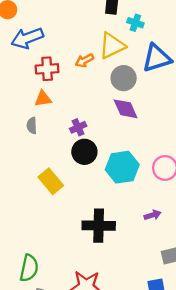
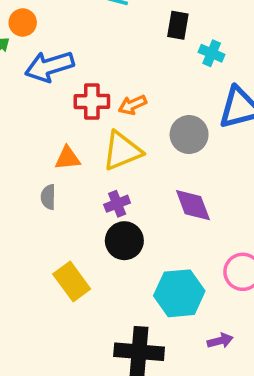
yellow triangle: (112, 46) -> (122, 151), moved
red cross: (47, 69) -> (92, 102), moved
purple diamond: (126, 109) -> (193, 205), moved
cyan hexagon: (122, 167) -> (179, 293), moved

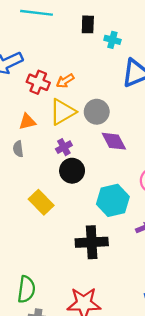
red cross: (92, 102) -> (38, 82), turned 30
gray circle: (189, 135) -> (97, 112), moved

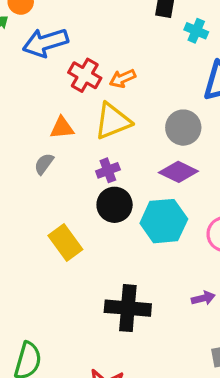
gray circle: (97, 112) -> (183, 128), moved
purple diamond: (114, 141) -> (178, 172), turned -44
gray semicircle: (18, 149) -> (44, 164), turned 35
cyan hexagon: (113, 200) -> (164, 221), moved

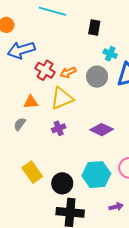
cyan cross: (196, 31) -> (110, 54), moved
gray circle: (183, 128) -> (97, 77), moved
black circle: (115, 205) -> (62, 183), moved
cyan hexagon: (164, 221) -> (96, 175), moved

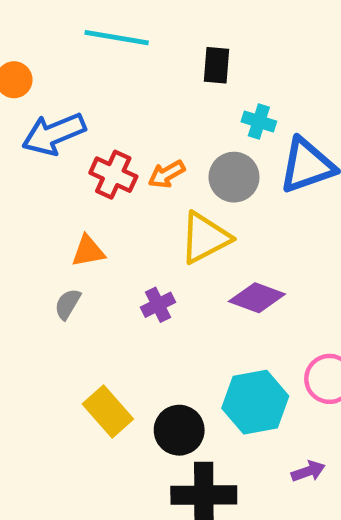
yellow triangle: (62, 98) -> (205, 238), moved

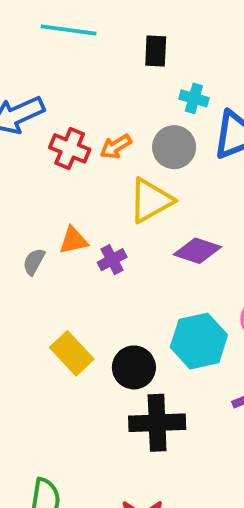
orange triangle: (88, 251) -> (73, 240), moved

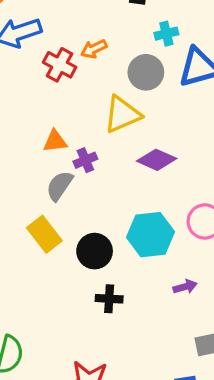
cyan cross: (194, 98) -> (166, 34), turned -35
orange arrow: (116, 147) -> (94, 49), moved
gray semicircle: (34, 262) -> (60, 186), moved, size x1.4
black cross: (157, 423) -> (109, 299), size x0.6

